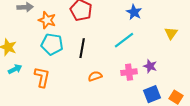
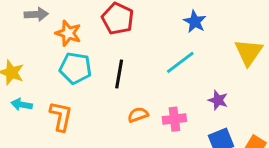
yellow triangle: (171, 33) -> (249, 52), size x1.5
cyan arrow: (15, 69) -> (22, 105), turned -144
pink cross: (129, 72) -> (174, 119), moved

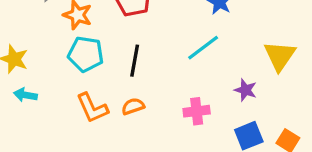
yellow triangle: (249, 52) -> (280, 56), moved
orange semicircle: (138, 115) -> (133, 106), moved
orange L-shape: (61, 116) -> (92, 108), moved, turned 144

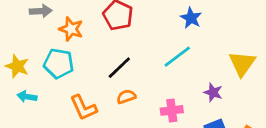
cyan pentagon: (86, 54) -> (59, 64), moved
black line: (135, 61) -> (119, 68), turned 36
orange semicircle: (133, 106) -> (126, 97), moved

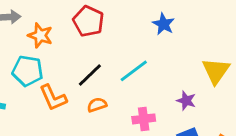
cyan line: (177, 57) -> (134, 71), moved
orange L-shape: (83, 108) -> (53, 98), moved

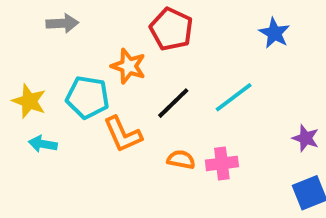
orange star: (40, 35) -> (128, 66), moved
orange semicircle: (97, 105) -> (181, 160), moved, turned 30
pink cross: (144, 119) -> (222, 163), moved

